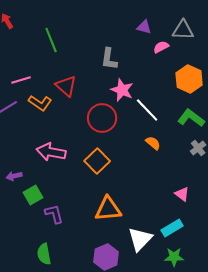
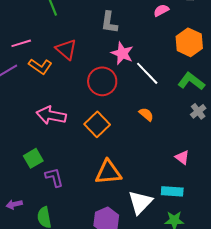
orange semicircle: (153, 143) -> (146, 114), moved
purple arrow: (14, 176) -> (14, 204), moved
cyan rectangle: (172, 228) -> (172, 191), turned 35

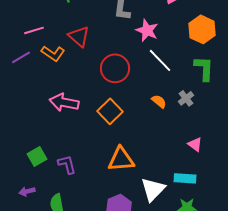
pink star: (122, 53) -> (147, 30), moved
green L-shape: (191, 81) -> (204, 68), turned 56
gray cross: (198, 111) -> (186, 98), moved
green square: (33, 158) -> (37, 156), moved

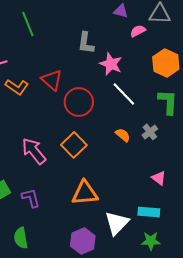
red triangle: (79, 36) -> (52, 80), moved
pink arrow: (64, 102) -> (34, 151), moved, turned 40

